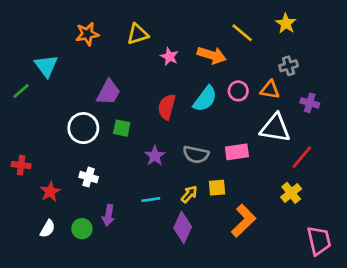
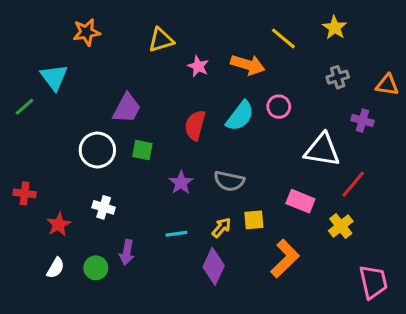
orange star: (87, 34) -> (87, 32), moved
orange triangle: (270, 90) -> (387, 85), moved
pink rectangle: (237, 152) -> (300, 201), moved, turned 30

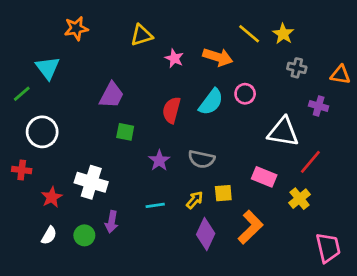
yellow star: (335, 28) -> (283, 34), moved
gray cross: (338, 77) -> (297, 68), turned 30
white circle: (97, 150) -> (42, 132), moved
white cross: (104, 207) -> (91, 182), size x1.6
purple diamond: (214, 266) -> (206, 234), moved

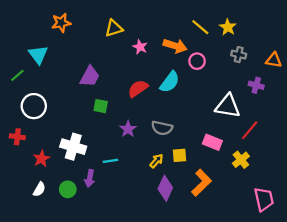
pink circle: (245, 94) -> (197, 61), moved
red semicircle: (172, 110) -> (138, 89), turned 40
cyan line: (155, 205) -> (110, 161), moved

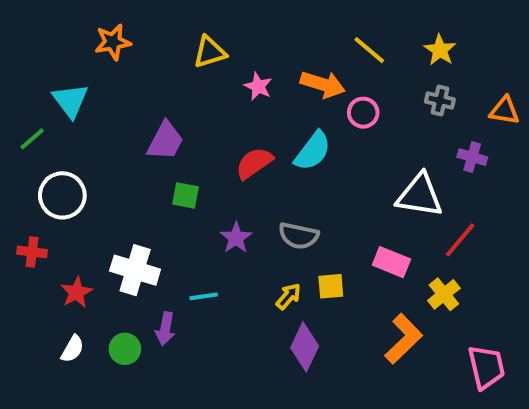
yellow star: (228, 27) -> (440, 50), moved
orange L-shape: (201, 183) -> (404, 339), moved

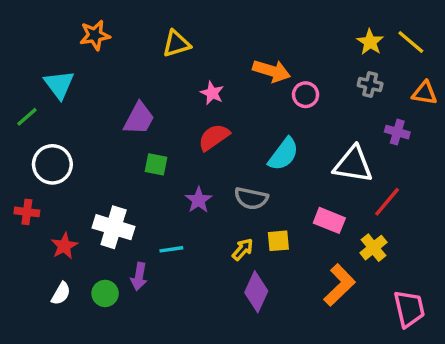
yellow line: (369, 50) -> (411, 42), moved
pink star: (258, 86) -> (212, 93), moved
cyan semicircle: (313, 151) -> (283, 154), moved

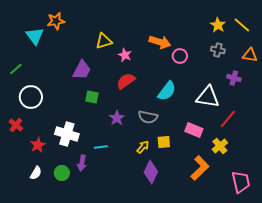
yellow triangle: (176, 44) -> (104, 41), moved
cyan triangle: (59, 85) -> (35, 36), moved
red cross: (27, 212) -> (16, 125), turned 32

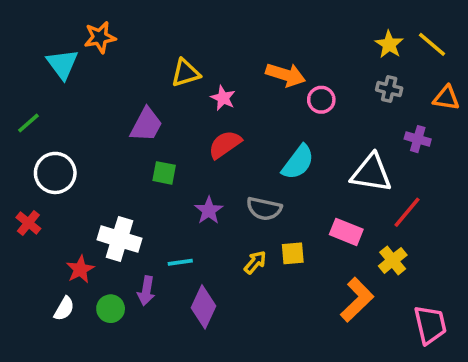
red star: (38, 145) -> (80, 269), moved
purple diamond: (151, 172) -> (203, 307), moved

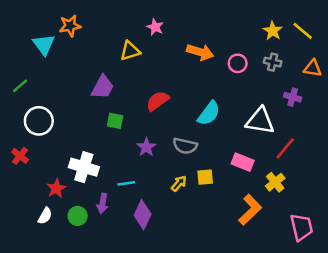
pink star: (223, 98) -> (155, 27), moved
pink circle: (321, 100) -> (238, 63), moved

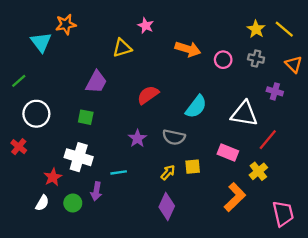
orange triangle: (313, 68) -> (294, 64), turned 36
green square: (115, 121) -> (86, 117), moved
purple diamond: (143, 215) -> (167, 207), moved

